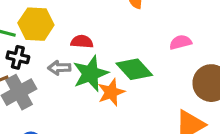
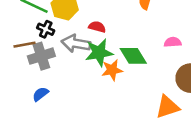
gray arrow: (59, 68) -> (76, 43), size x1.6

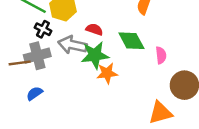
pink semicircle: (173, 42) -> (161, 55), moved, turned 84
brown line: (25, 45) -> (20, 63), moved
green diamond: (133, 56) -> (131, 41), moved

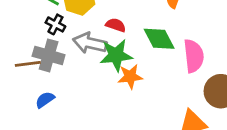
pink semicircle: (161, 55) -> (194, 56), size x1.6
gray cross: (37, 56) -> (49, 55), turned 30

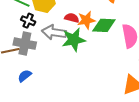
green diamond: (159, 39) -> (104, 25), turned -55
orange star: (130, 77) -> (86, 20), moved

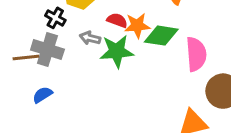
gray arrow: (54, 32) -> (90, 38), size x0.6

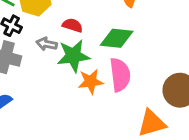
orange star: (137, 25) -> (91, 82), moved
pink semicircle: (196, 54) -> (120, 75), moved

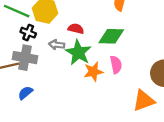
green star: (73, 56) -> (78, 52), turned -30
pink semicircle: (120, 75) -> (116, 65), size x0.7

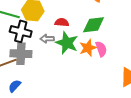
black cross: (28, 33) -> (21, 31), size x1.5
orange star: (93, 72) -> (88, 48), moved
blue semicircle: (25, 93) -> (15, 86), moved

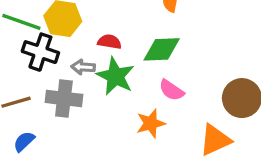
orange star: (88, 48) -> (151, 123), moved
pink semicircle: (101, 49) -> (171, 90), turned 140
gray cross: (21, 54) -> (64, 98), moved

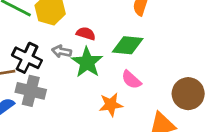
black cross: (40, 52) -> (27, 58), moved
gray cross: (64, 98) -> (31, 91), moved

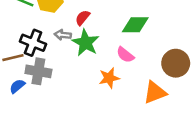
red semicircle: (86, 33) -> (83, 18), turned -63
green diamond: (128, 45) -> (135, 25), moved

